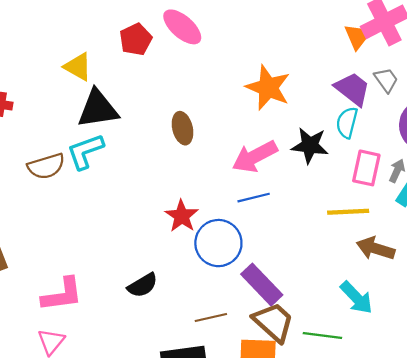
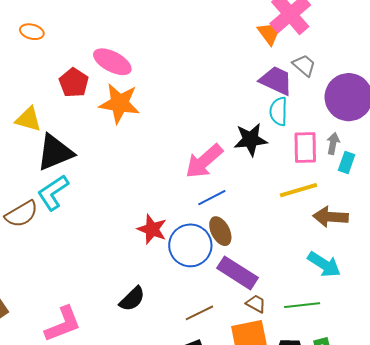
orange star: (268, 88) -> (119, 103), moved
brown ellipse: (183, 128) -> (220, 231), moved
brown trapezoid: (273, 322) -> (256, 304), size x0.5

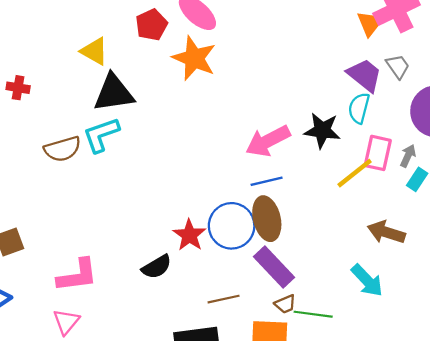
yellow line: (298, 190) -> (355, 173), moved, turned -36
red star: (152, 229) -> (189, 235), moved
brown ellipse: (220, 231) -> (267, 219), size x1.4
brown trapezoid: (256, 304) -> (285, 304), turned 115
green line: (302, 305) -> (313, 314), moved

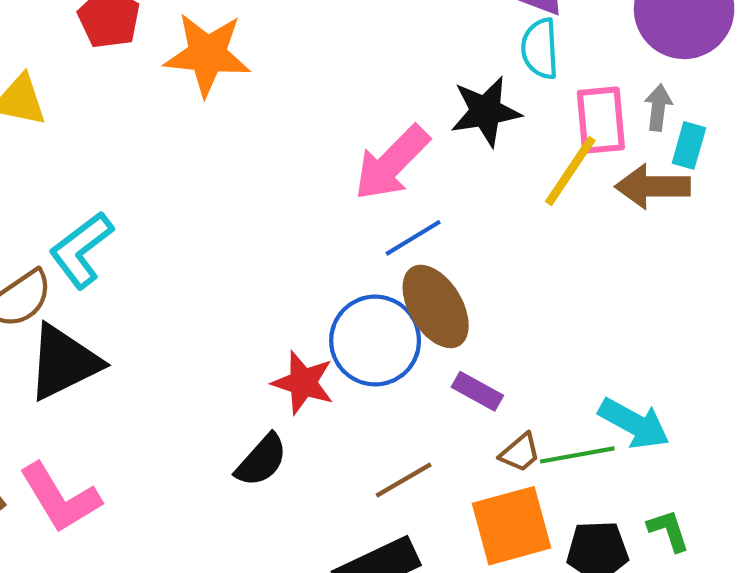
black triangle: (114, 93) -> (64, 362), moved
brown arrow: (386, 232) -> (653, 187), moved
purple rectangle: (274, 267) -> (477, 391), size x0.6
pink L-shape: (77, 275) -> (60, 498), moved, turned 84
cyan arrow: (367, 281) -> (634, 424), moved

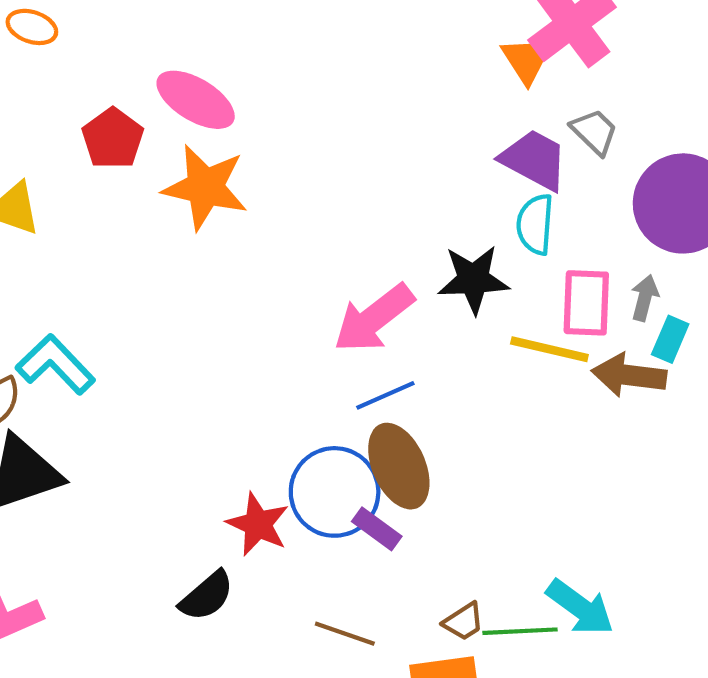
yellow line: (570, 171) -> (549, 349), turned 62
cyan L-shape: (81, 250) -> (55, 364), turned 76
purple rectangle: (477, 391) -> (377, 529), moved
brown line: (404, 480) -> (345, 634), turned 42

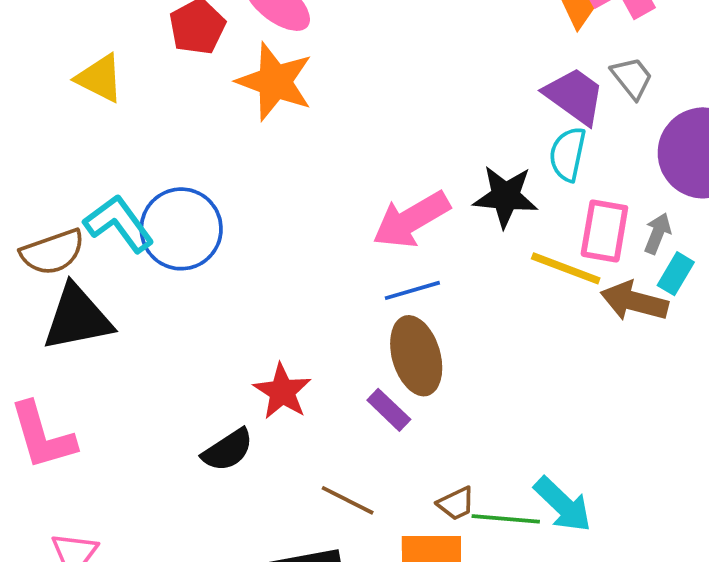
blue circle: (335, 492) -> (181, 229), moved

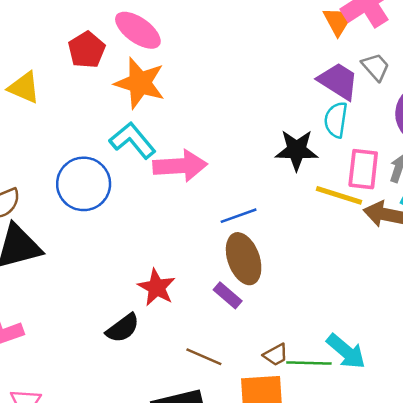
pink arrow: (411, 220) -> (180, 166), moved, turned -150
cyan L-shape: (119, 224) -> (133, 140), moved

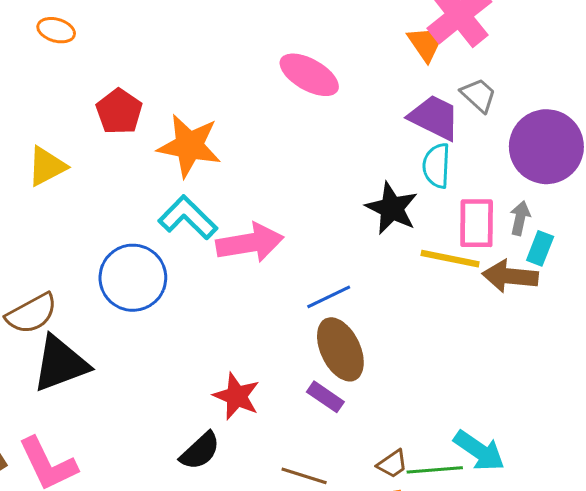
pink ellipse: (138, 30) -> (309, 75), moved
yellow triangle: (24, 87) -> (47, 166), turned -45
black star: (296, 150) -> (392, 208), turned 30

